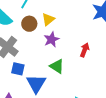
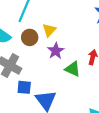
green triangle: (57, 66) -> (73, 69), moved

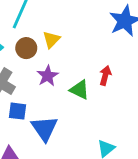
purple star: (56, 51) -> (48, 76), moved

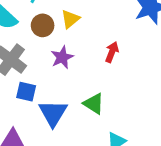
red arrow: (105, 76) -> (112, 52), moved
green triangle: (80, 90) -> (94, 104), moved

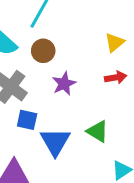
yellow triangle: (70, 19) -> (115, 42), moved
red arrow: (112, 52) -> (116, 77), turned 60

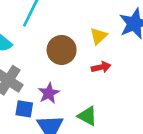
brown circle: (43, 51) -> (62, 50), moved, size x1.4
purple star: (64, 84) -> (49, 93), moved

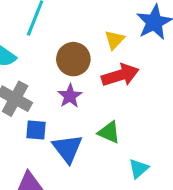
red arrow: (101, 67) -> (120, 75), size x1.6
purple star: (49, 93) -> (70, 96), moved

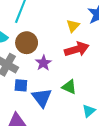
brown circle: (73, 59) -> (27, 43), moved

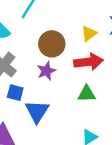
brown circle: (27, 43) -> (52, 44), moved
green triangle: (69, 87) -> (87, 94), moved, turned -35

